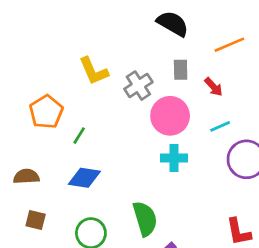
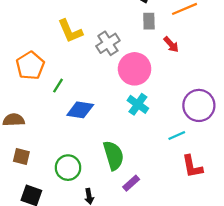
gray rectangle: (181, 70) -> (149, 21), moved
cyan line: (220, 126) -> (177, 135), moved
cyan cross: (174, 158) -> (138, 104), turned 35
blue diamond: (84, 178) -> (80, 110), moved

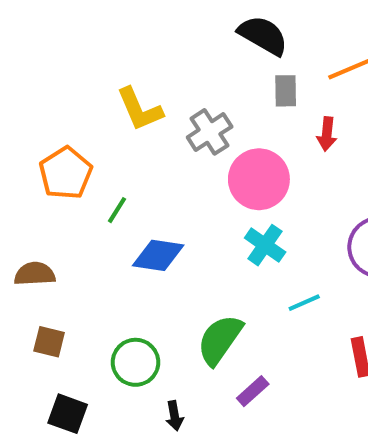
red arrow: (171, 44) -> (327, 134), turned 49
cyan line: (177, 135) -> (304, 303), moved
green semicircle: (113, 155) -> (220, 340), turned -128

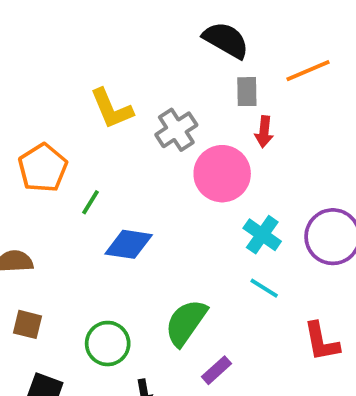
red arrow: (327, 134) -> (264, 132), moved
cyan cross: (265, 245) -> (262, 235), moved
cyan line: (304, 303) -> (264, 288), turned 56

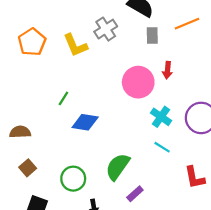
gray cross: (176, 130) -> (106, 29), moved
red arrow: (264, 132) -> (167, 70), moved
orange pentagon: (43, 168) -> (32, 42), moved
brown square: (27, 324) -> (28, 168), turned 35

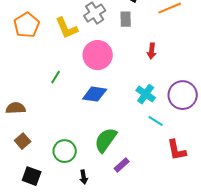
gray rectangle: (152, 36) -> (126, 19), moved
pink circle: (138, 82) -> (98, 55), moved
blue diamond: (85, 122) -> (95, 94), moved
cyan line: (162, 147) -> (156, 121), moved

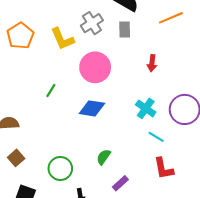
green semicircle: (106, 140) -> (104, 157), size x0.6
red L-shape: (177, 150) -> (164, 168), moved

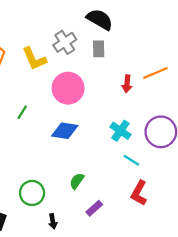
orange line: (171, 18) -> (155, 73), moved
red L-shape: (164, 168) -> (139, 193), turned 40

